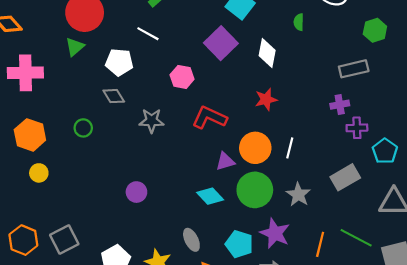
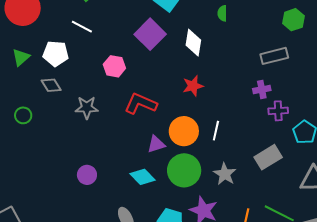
green triangle: (75, 47) -> (21, 57), moved
purple circle: (136, 192) -> (87, 175), moved

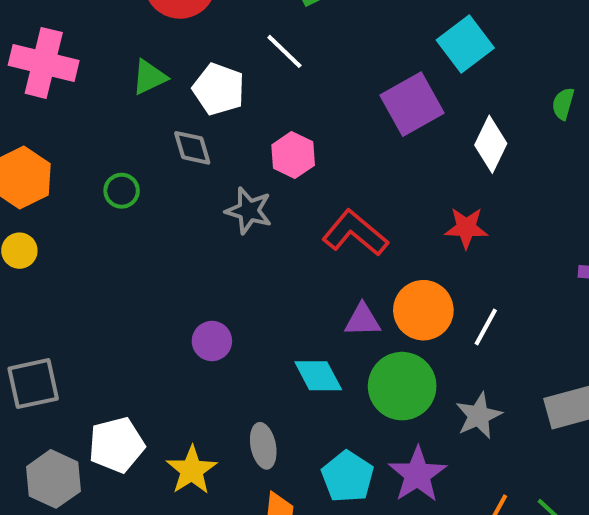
pink hexagon: (114, 66) -> (293, 155), moved

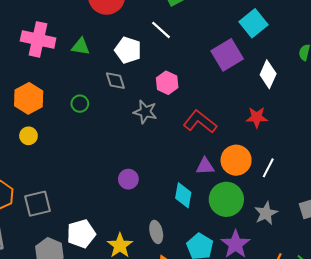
green triangle: (149, 77) -> (81, 47), moved, turned 36
cyan diamond: (318, 376) -> (183, 195), turned 40

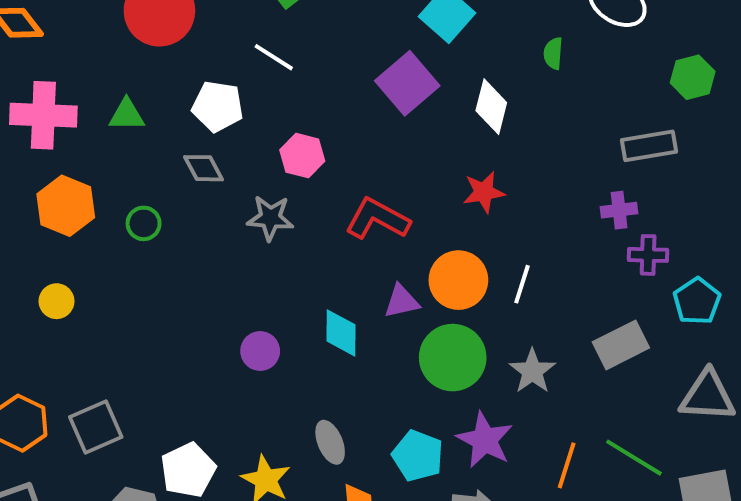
orange hexagon: (29, 98) -> (66, 206), moved
cyan diamond: (183, 195) -> (341, 333), moved

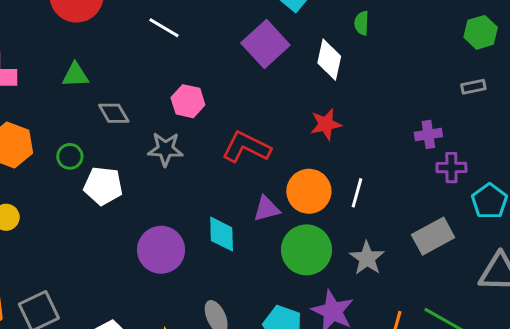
green semicircle: (553, 53) -> (362, 23), moved
white pentagon: (218, 106) -> (103, 186), moved
green triangle: (127, 115) -> (75, 75), moved
gray rectangle: (649, 146) -> (473, 87), moved, size x0.6
purple circle: (260, 351) -> (161, 250), size x1.6

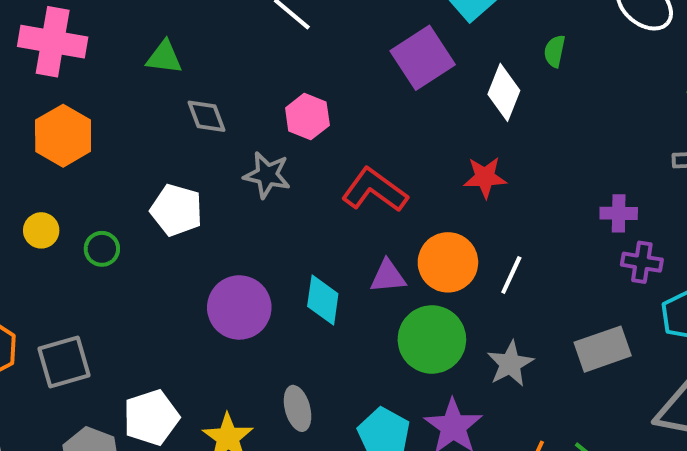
green circle: (70, 156) -> (102, 249), moved

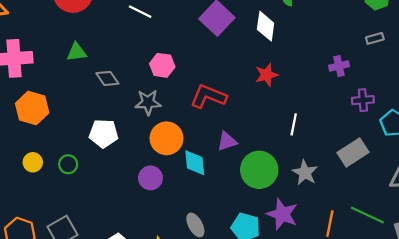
purple cross: (619, 213) -> (339, 66), moved
orange circle: (448, 262) -> (167, 138), moved
purple circle: (239, 307) -> (150, 178), size x0.7

